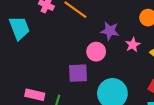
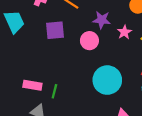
purple square: (78, 73) -> (55, 30), moved

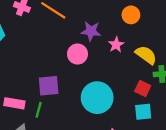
purple square: (55, 30) -> (49, 86), moved

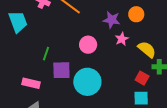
purple star: (91, 31) -> (112, 20), moved
cyan circle: (97, 98) -> (87, 82), moved
green line: (39, 110) -> (46, 54), moved

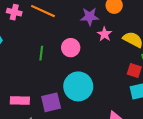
green line: (46, 54) -> (41, 53), moved
purple square: (61, 70) -> (51, 102), moved

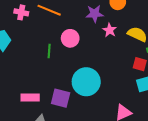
pink circle: (71, 48) -> (70, 38), moved
purple square: (51, 102) -> (61, 98), turned 30

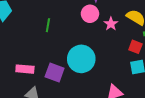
pink star: (110, 30) -> (111, 24), moved
pink circle: (70, 38) -> (90, 14), moved

